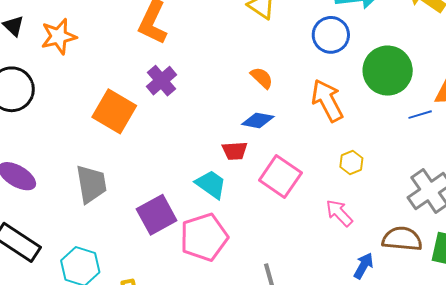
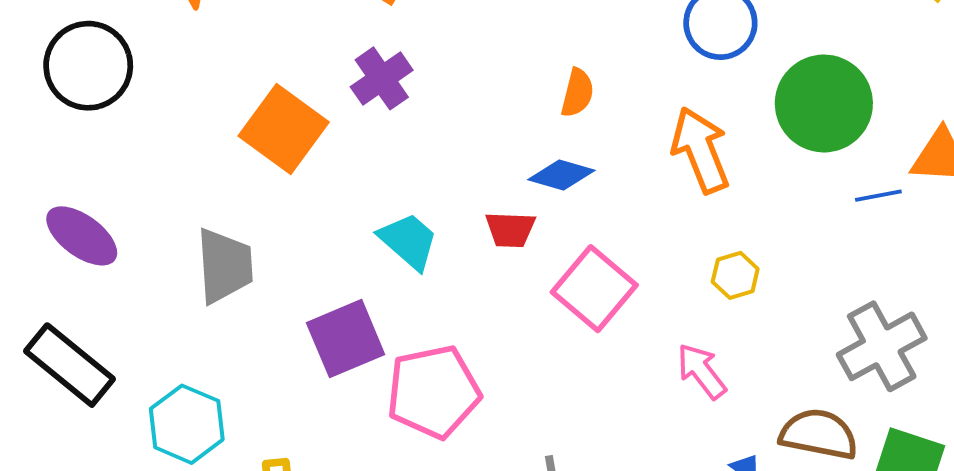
orange semicircle: (262, 78) -> (577, 93), turned 55
cyan trapezoid: (211, 184) -> (409, 241), moved

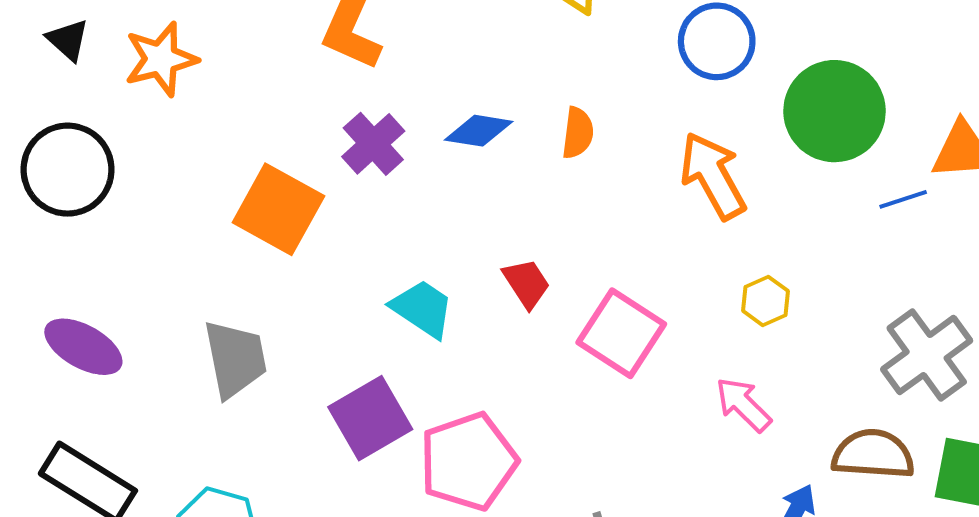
blue diamond: (561, 175) -> (479, 131), moved
red trapezoid: (510, 230) -> (526, 283), turned -118

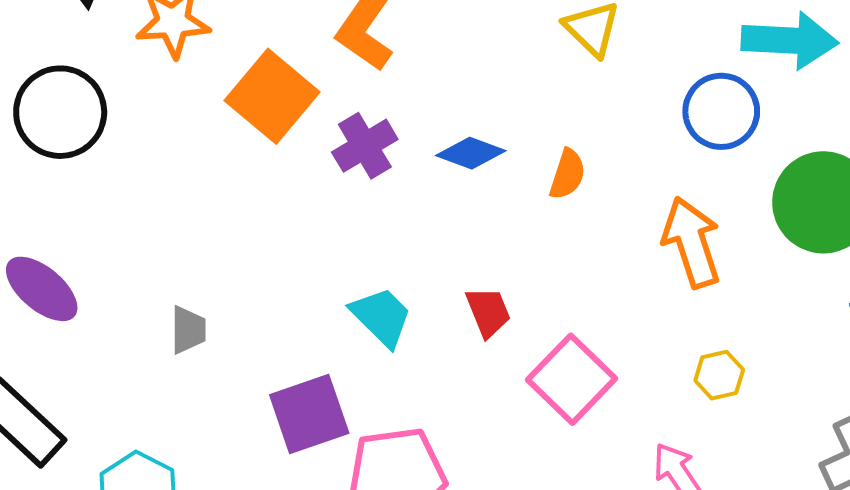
orange square: (278, 209) -> (272, 96), moved
gray trapezoid: (235, 359) -> (188, 330), size x0.6

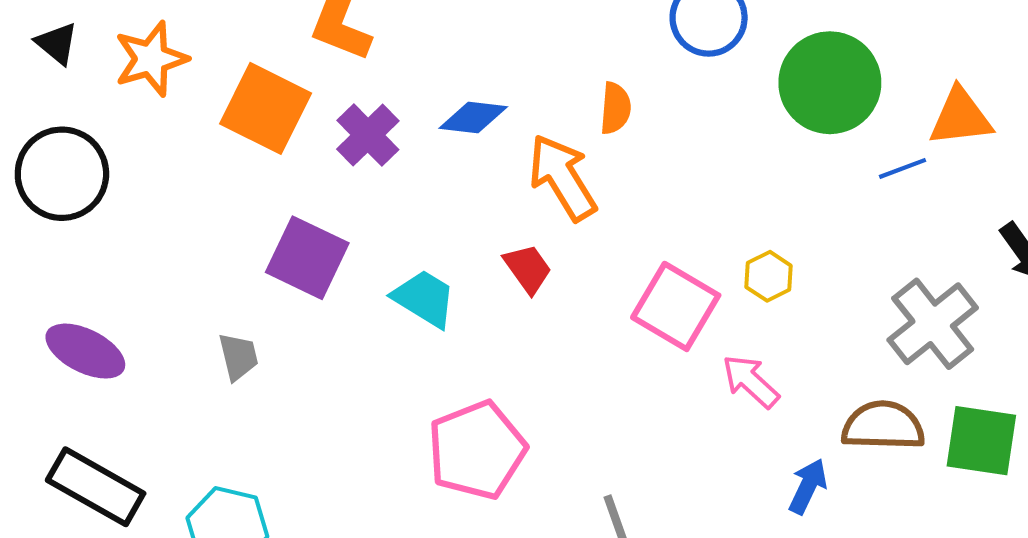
orange semicircle: (567, 174) -> (615, 108), moved
orange arrow: (692, 242) -> (562, 177), moved
pink square: (572, 379) -> (676, 306), moved
purple square: (309, 414) -> (307, 258), moved, turned -32

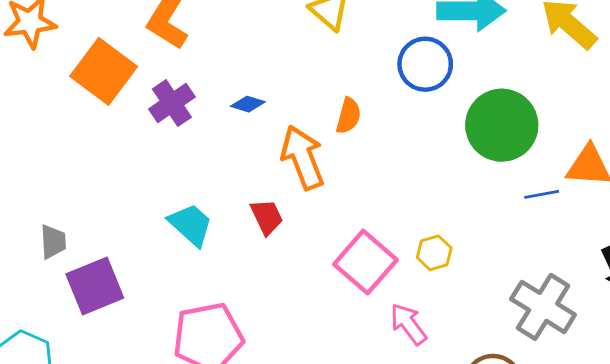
blue diamond: (473, 117) -> (248, 104), size x0.7
purple square: (307, 258) -> (95, 286), moved, turned 32
gray cross: (933, 324) -> (543, 307), turned -30

